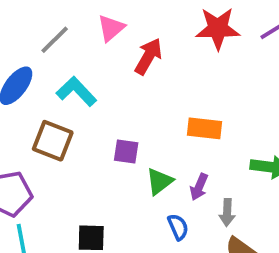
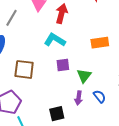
cyan L-shape: (76, 91) -> (55, 40), moved
purple arrow: (199, 187) -> (79, 98), moved

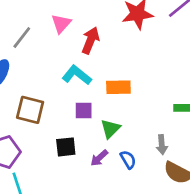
orange rectangle: (100, 43) -> (118, 87), moved
purple arrow: (79, 98) -> (99, 158), turned 32
black square: (57, 114) -> (66, 147), moved

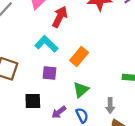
orange rectangle: (118, 87) -> (79, 56), turned -54
green triangle: (110, 129) -> (81, 90), moved

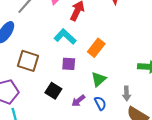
black square: (33, 101) -> (53, 91), turned 35

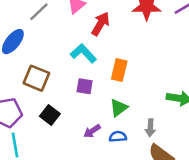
orange rectangle: (96, 48) -> (119, 70), turned -30
black square: (53, 91) -> (50, 115), moved
blue semicircle: (100, 103) -> (118, 137), turned -72

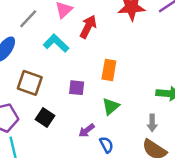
cyan L-shape: (83, 53) -> (56, 43), moved
gray arrow: (150, 128) -> (152, 123), moved
blue semicircle: (118, 137) -> (106, 145), moved, turned 70

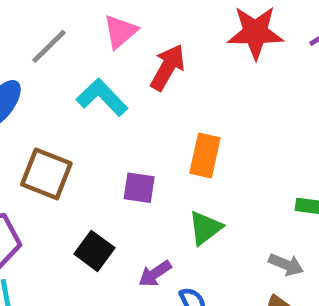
black square: (45, 117) -> (94, 251), moved
gray arrow: (152, 123) -> (286, 265), turned -70

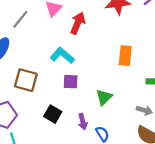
cyan L-shape: (102, 97) -> (62, 55), moved
orange rectangle: (205, 155) -> (125, 56), moved
purple arrow: (155, 274) -> (83, 122), turned -63

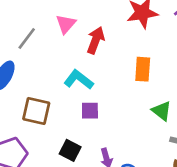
orange rectangle: (125, 56) -> (143, 69), moved
green triangle: (104, 97) -> (162, 111), moved, turned -36

